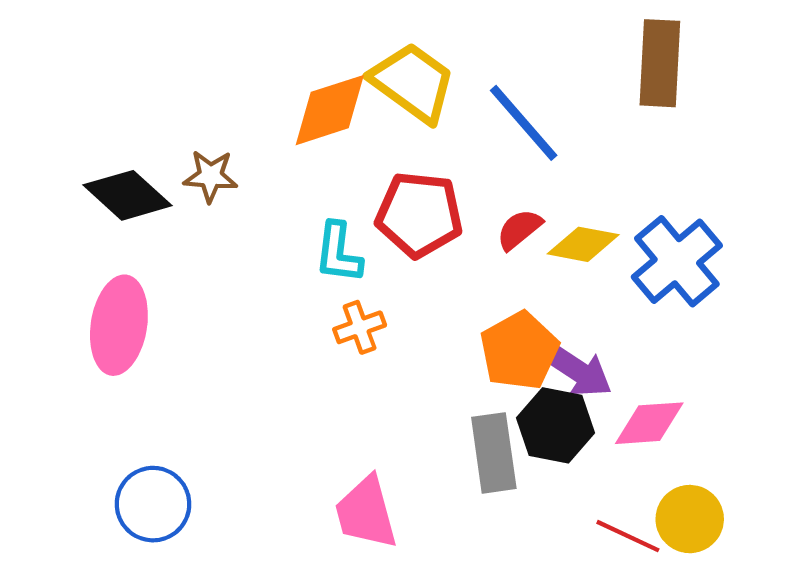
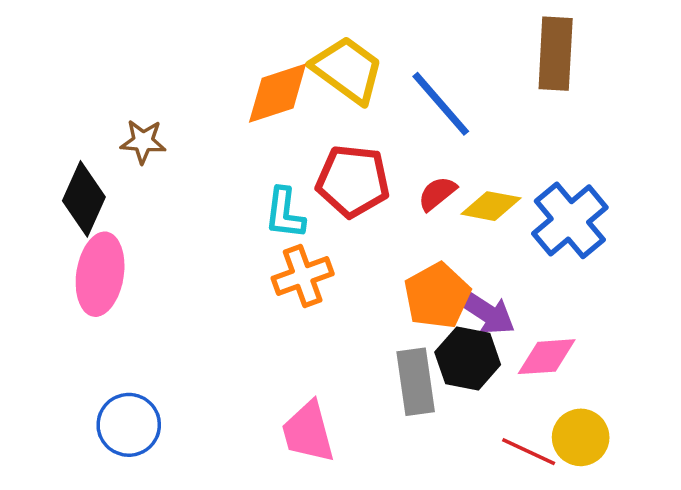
brown star: (210, 176) -> (143, 142), moved
black diamond: (127, 195) -> (84, 199), moved, turned 72
orange cross: (360, 327) -> (303, 276), size x1.4

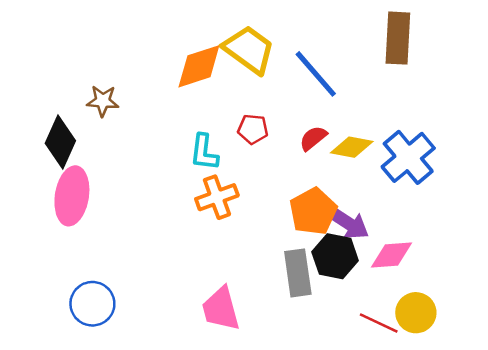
red pentagon: (353, 181) -> (253, 129), size x0.6

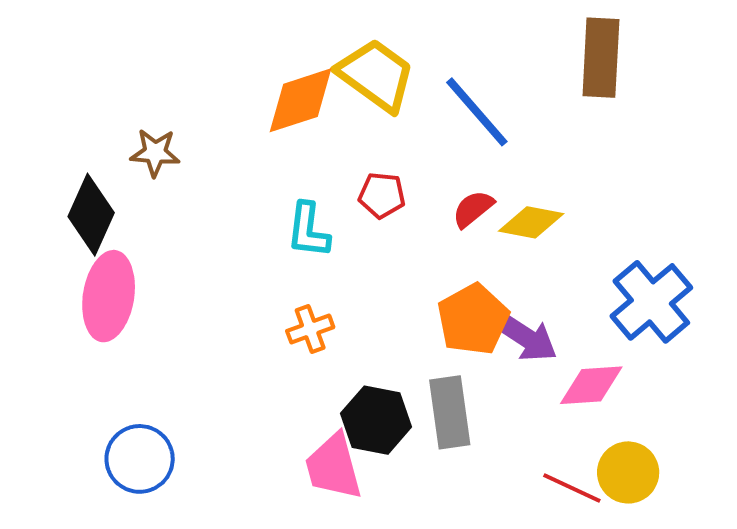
blue cross: (408, 157) -> (651, 302), moved
orange cross: (217, 197) -> (310, 329), moved, size x0.7
black hexagon: (335, 256) -> (376, 420), moved

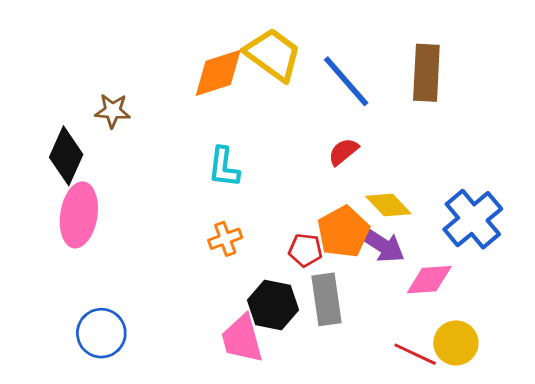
brown rectangle: (601, 58) -> (426, 73), moved
red pentagon: (382, 195) -> (305, 250), moved
yellow diamond: (531, 222) -> (388, 205), moved, turned 36

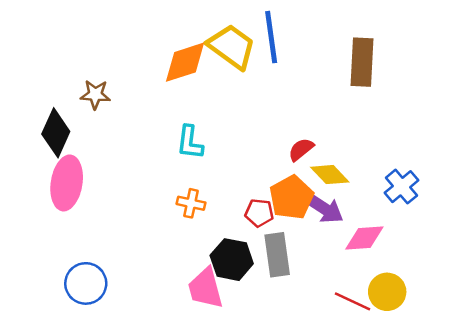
blue line: (346, 81) -> (271, 37), moved, turned 33
red semicircle: (343, 152) -> (301, 149), moved
blue cross: (473, 219) -> (402, 187), size x0.7
orange cross: (225, 239) -> (191, 203), turned 32

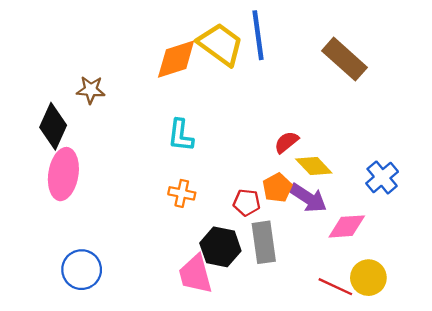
brown rectangle: (362, 62) -> (345, 59), turned -51
orange pentagon: (291, 197) -> (277, 188), size x0.7

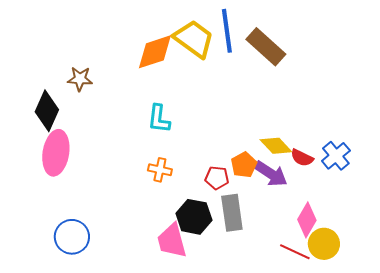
brown rectangle: (345, 59) -> (266, 47), moved
red semicircle: (286, 142) -> (302, 158), moved, turned -115
pink diamond: (347, 226) -> (307, 220), moved, turned -56

